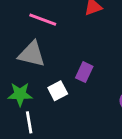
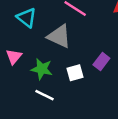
white line: (29, 122) -> (44, 95), turned -66

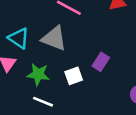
cyan triangle: (27, 18) -> (19, 38), moved

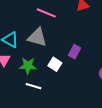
white square: (74, 76) -> (55, 64), turned -32

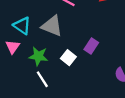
white line: (34, 86) -> (42, 79), turned 35

